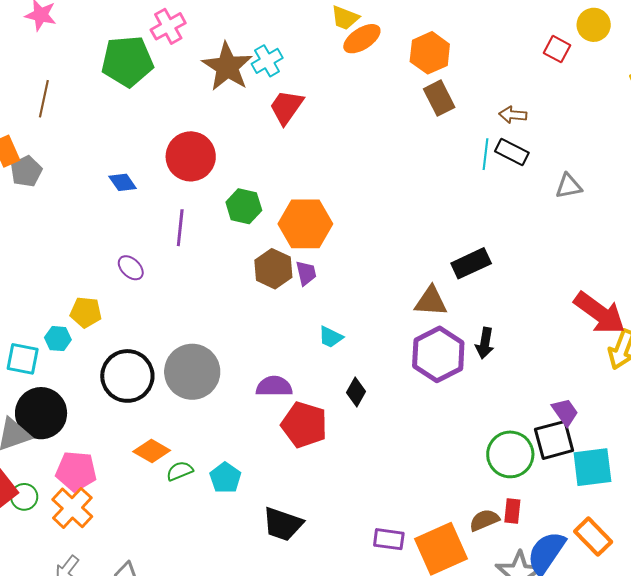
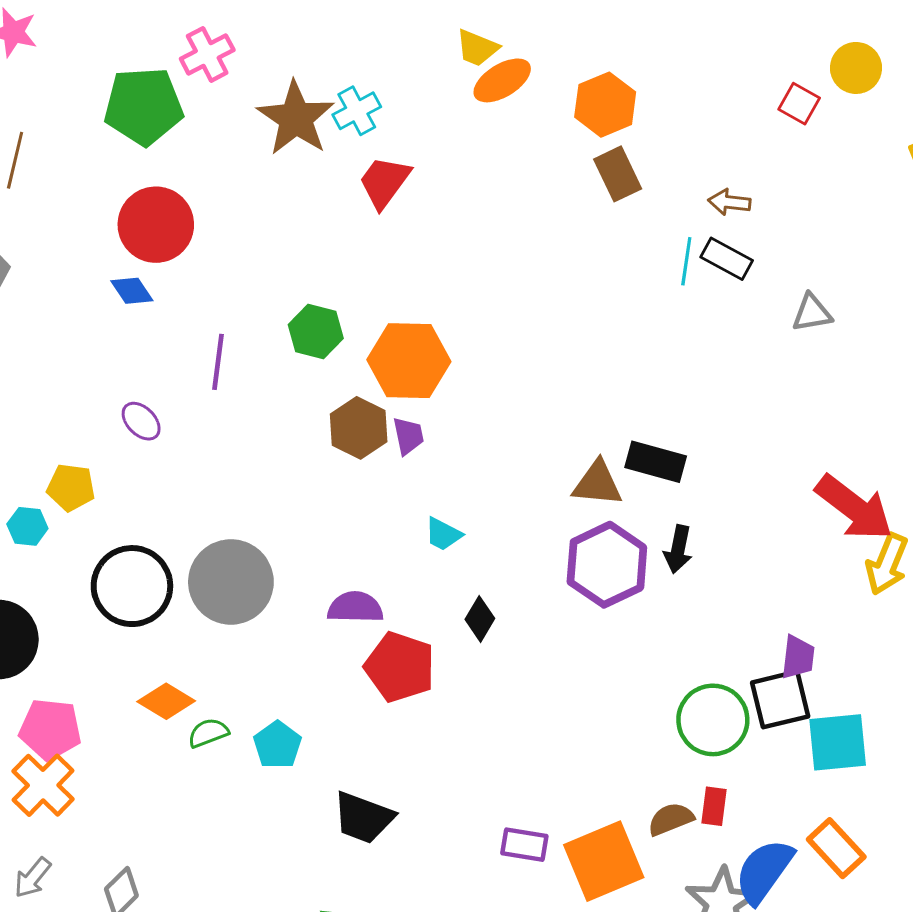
red circle: (191, 156) -> (156, 225), moved
black rectangle: (471, 263) -> (656, 462), moved, turned 39
purple trapezoid: (565, 412) -> (798, 657), turned 40

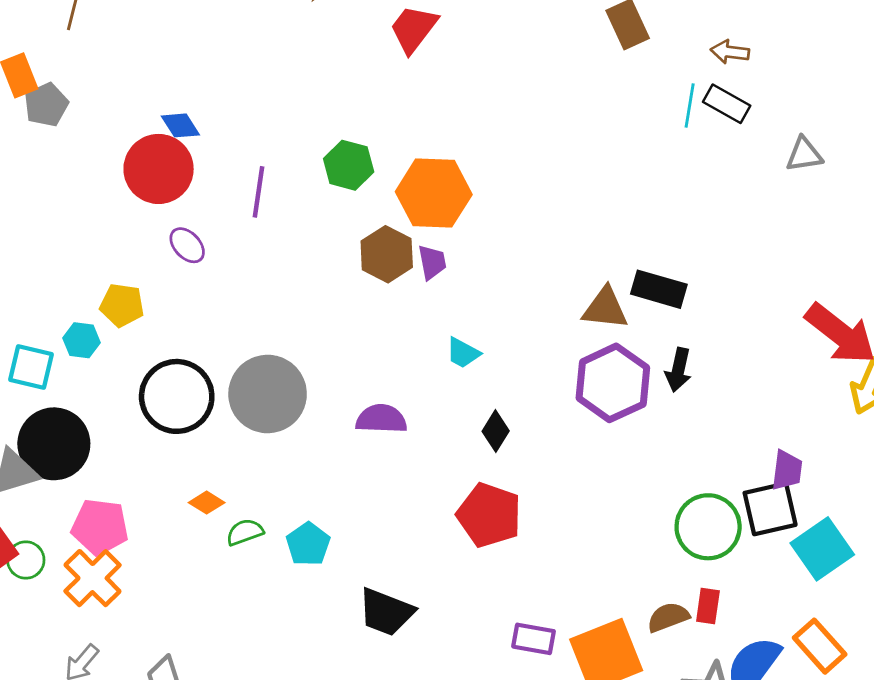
red circle: (156, 225) -> (159, 169), moved
red pentagon: (400, 667) -> (489, 515), moved
orange diamond: (166, 701) -> (207, 503), size x0.7
cyan square: (838, 742) -> (822, 549), turned -30

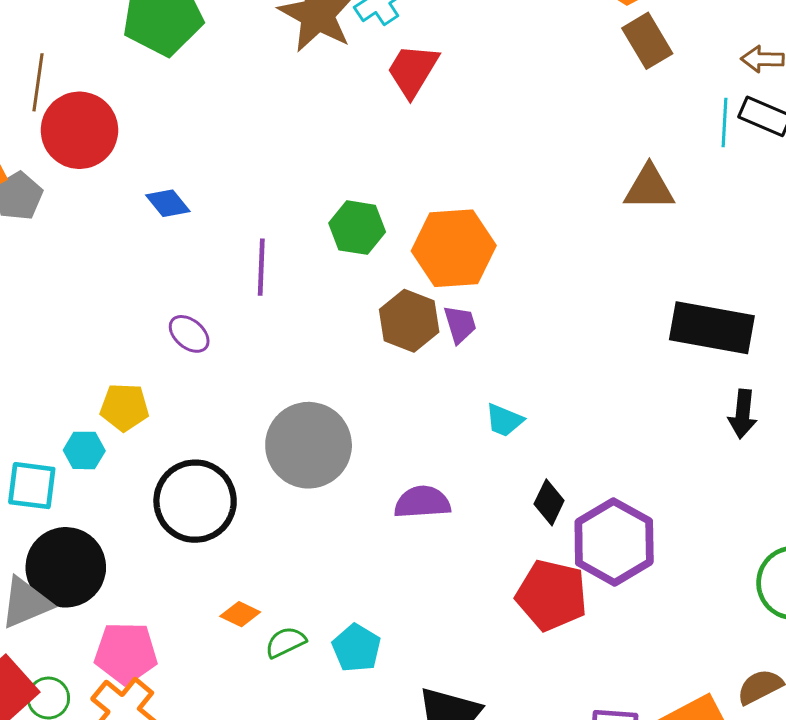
red circle: (159, 169) -> (79, 130), moved
black rectangle: (659, 289) -> (712, 328), size x1.4
brown triangle: (605, 308) -> (649, 188), moved
purple hexagon: (613, 383) -> (614, 542), moved
gray circle: (268, 394) -> (309, 445), moved

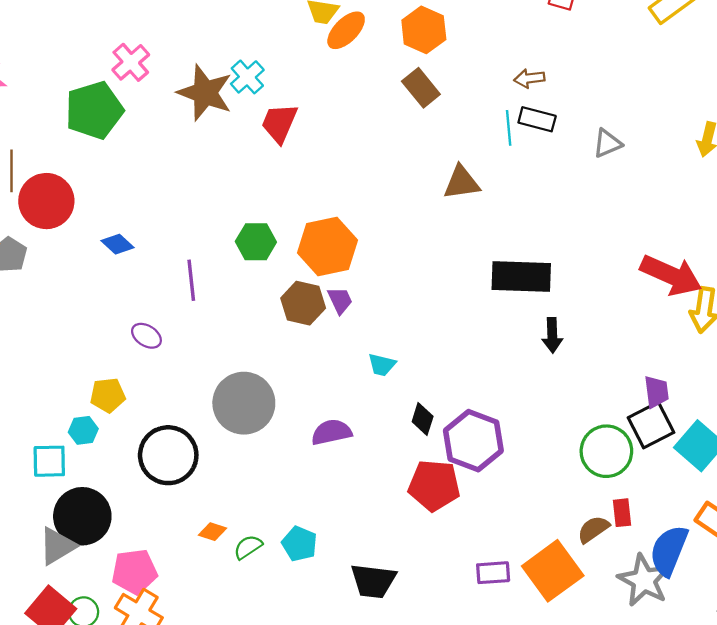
brown rectangle: (647, 41) -> (421, 88), moved

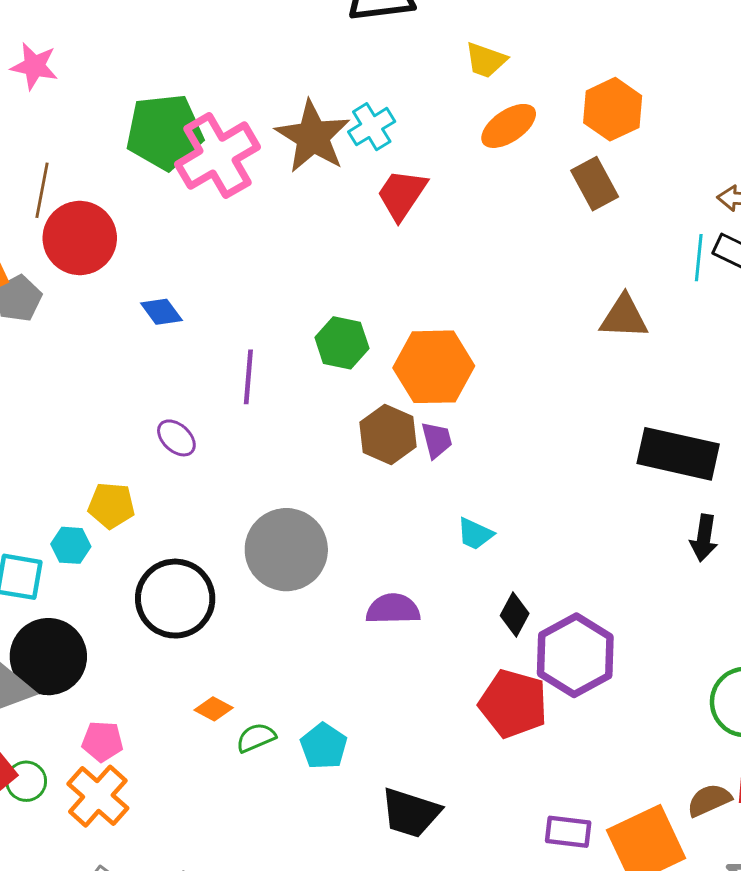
orange ellipse: (346, 30) -> (509, 126), moved
pink cross: (131, 62) -> (217, 156), moved, size x1.6
pink pentagon: (134, 572) -> (102, 741), size x0.7

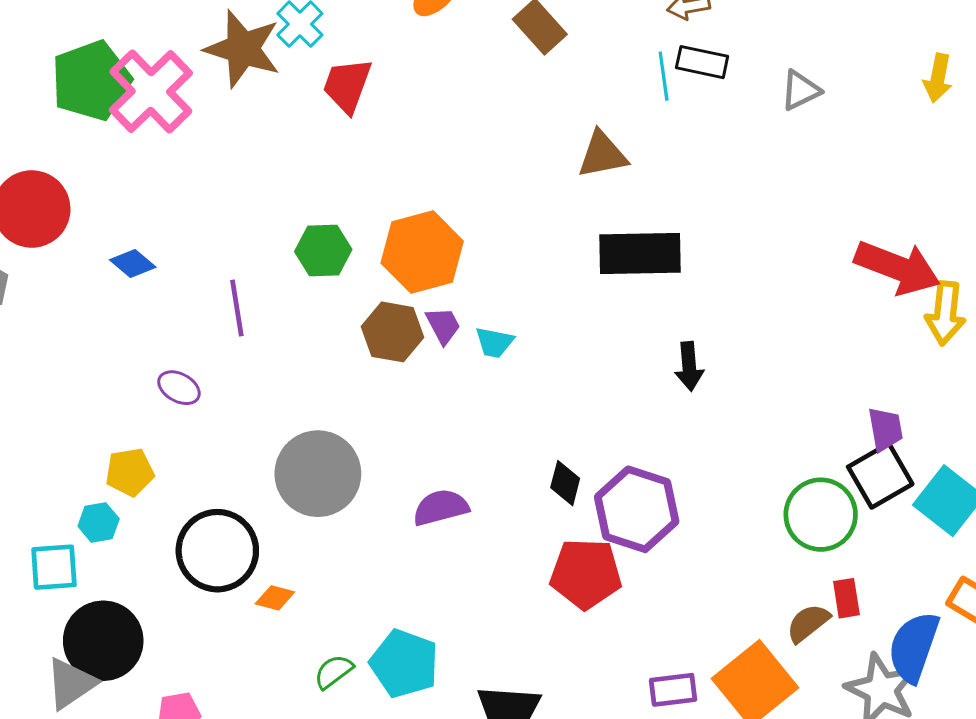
black rectangle: (678, 454) -> (640, 254), moved
cyan trapezoid: (475, 534) -> (494, 342), moved
black arrow: (704, 538) -> (689, 366), moved
orange diamond: (214, 709) -> (275, 598), moved
cyan pentagon: (324, 746) -> (404, 664), size x1.4

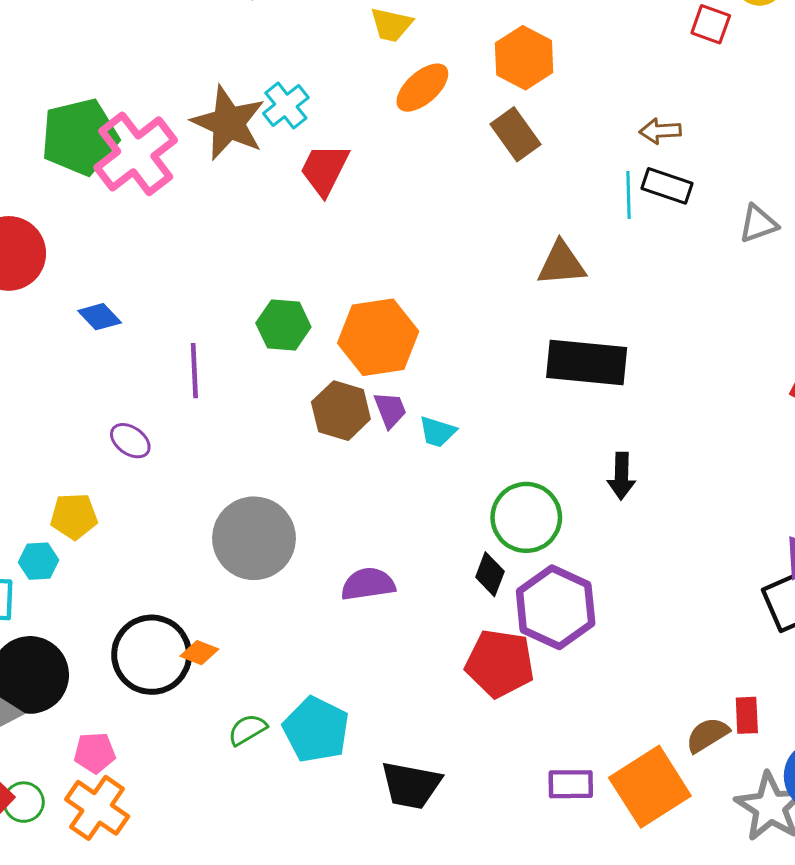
green circle: (821, 515) -> (526, 517), moved
black circle: (217, 551) -> (152, 655), moved

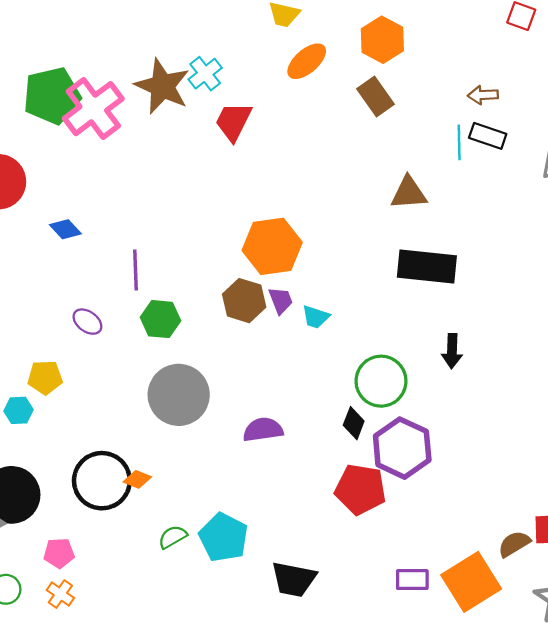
green hexagon: (283, 325) -> (161, 319), moved
orange cross: (97, 808) -> (60, 594), size x0.6

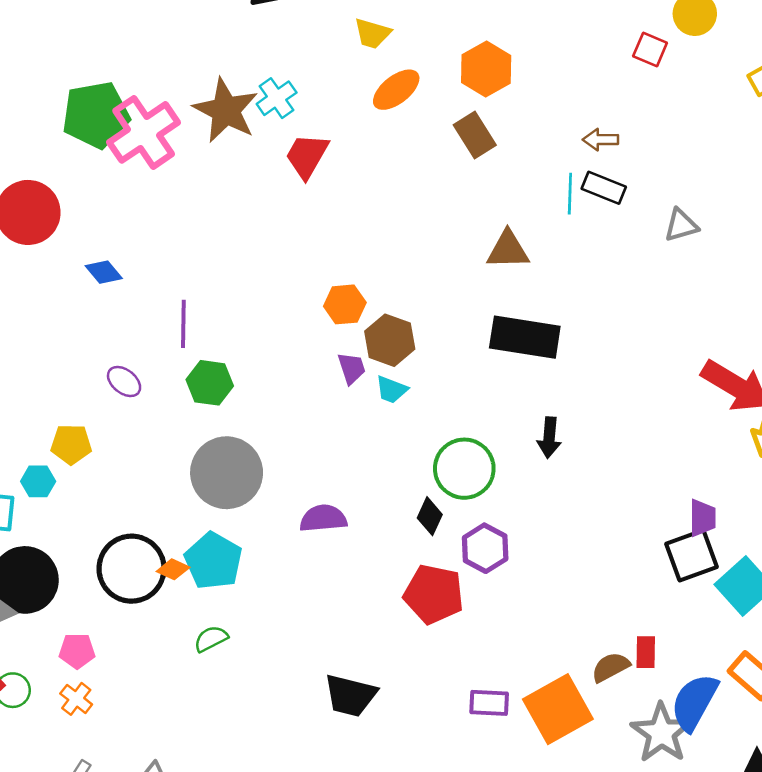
orange hexagon: (272, 246) -> (345, 304), size x0.6
brown hexagon: (244, 301) -> (390, 340), moved
purple hexagon: (402, 448) -> (485, 548), size x0.7
cyan pentagon: (224, 537) -> (213, 561), moved

